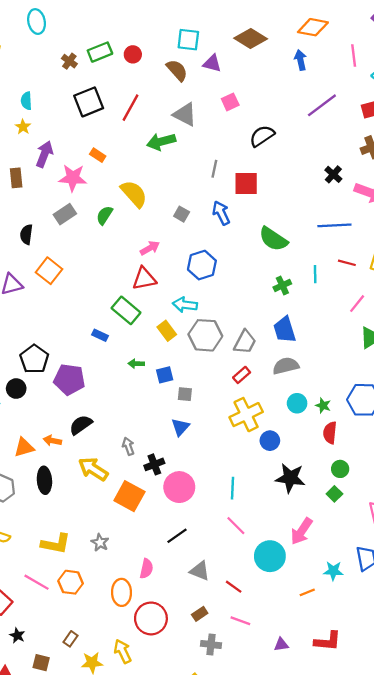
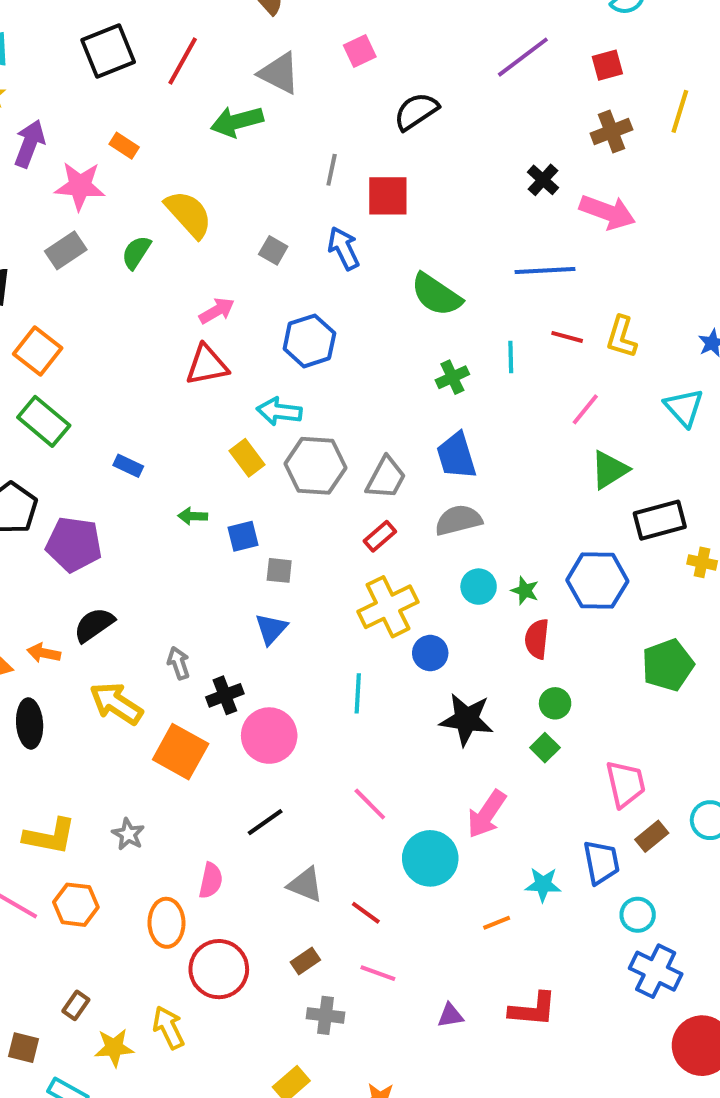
green rectangle: (126, 310) -> (44, 421), moved
cyan line: (233, 488) -> (358, 693), moved

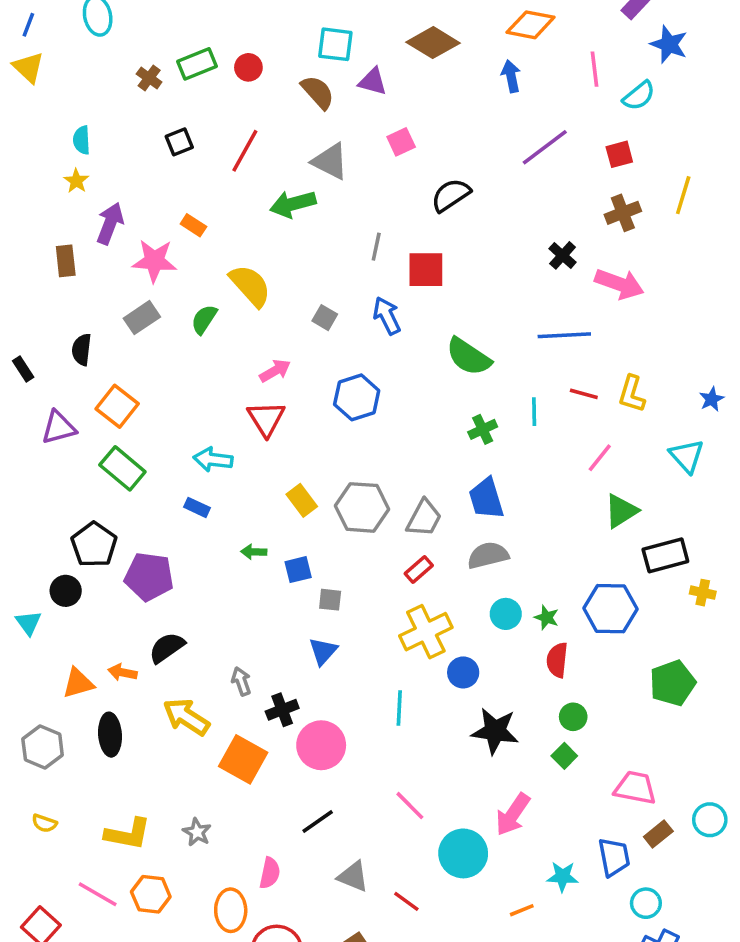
black square: (108, 51) -> (179, 142), size x0.6
red triangle: (207, 365) -> (266, 419), turned -51
cyan arrow: (279, 411) -> (213, 460), moved
pink trapezoid: (626, 784) -> (635, 788), turned -66

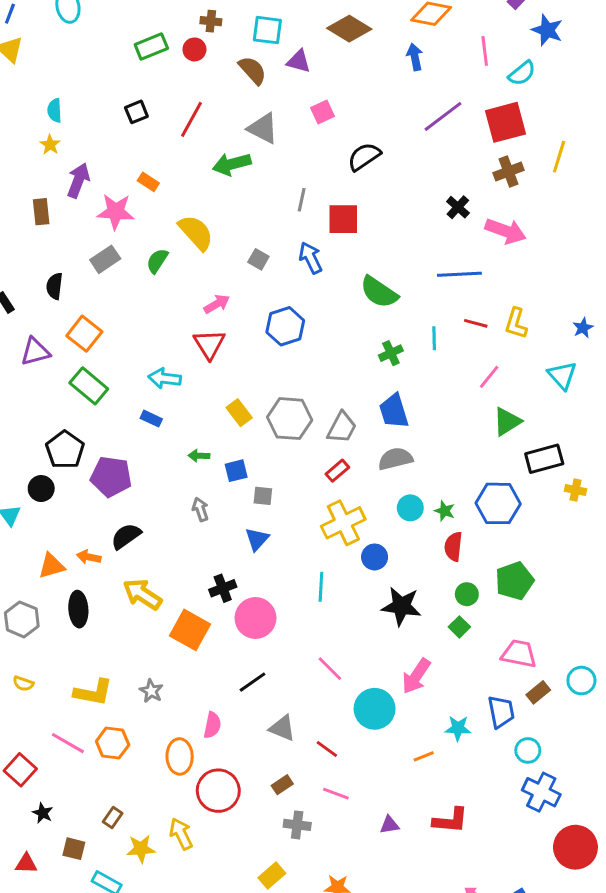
brown cross: (149, 78) -> (211, 21), moved, turned -30
red square: (619, 154) -> (506, 122), size x1.8
gray arrow: (241, 681) -> (200, 509), moved
green pentagon: (673, 683) -> (514, 581), moved

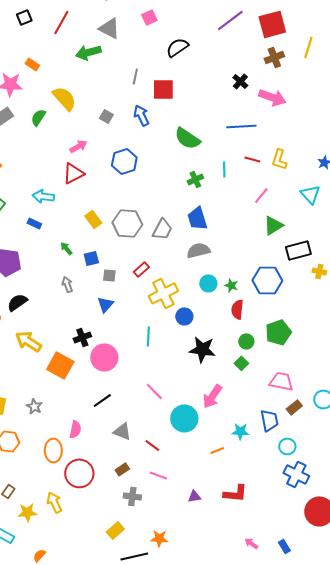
red triangle: (209, 344) -> (73, 173), turned 35
green arrow: (199, 456) -> (66, 248), turned 48
red rectangle: (337, 471) -> (141, 269), moved

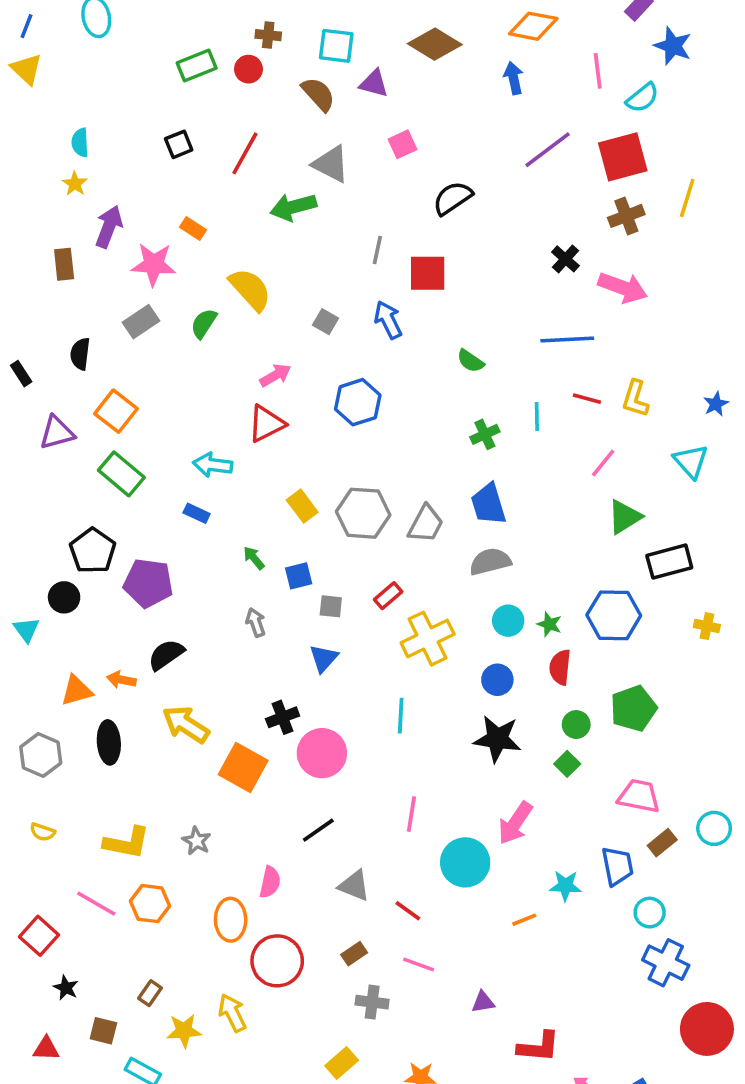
green semicircle: (187, 138) -> (471, 361), size x0.6
yellow cross: (319, 271) -> (707, 626), moved
blue circle: (184, 316) -> (497, 680), moved
pink line: (154, 391) -> (411, 814), turned 54
red L-shape: (235, 493) -> (539, 1047), moved

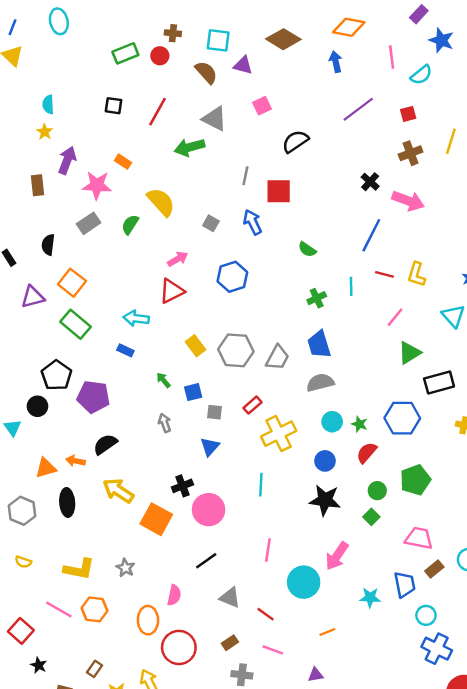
black square: (179, 144) -> (114, 106), turned 30
red square: (623, 157) -> (408, 114), size x0.5
blue line: (567, 340) -> (371, 235), turned -60
red semicircle: (560, 667) -> (367, 453), turned 35
orange line: (524, 920) -> (327, 632), moved

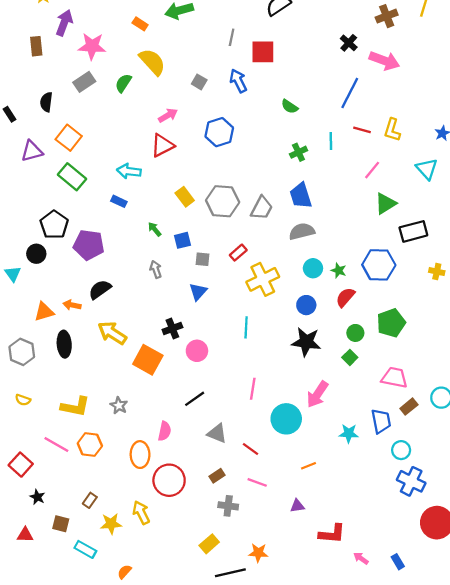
orange rectangle: (123, 162) -> (140, 24), moved
pink circle: (209, 510) -> (197, 351), size x0.7

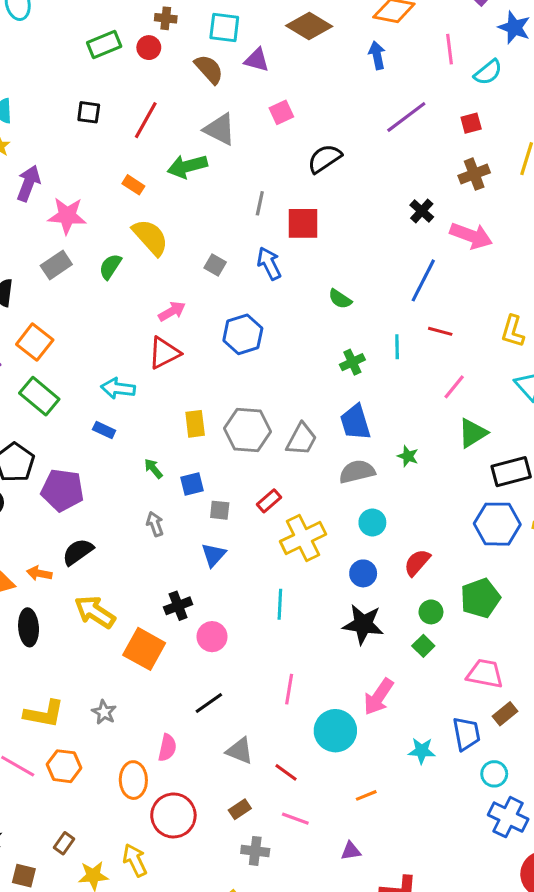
yellow L-shape: (392, 130) -> (513, 331), moved
yellow rectangle: (185, 197) -> (195, 424), turned 30
blue hexagon: (379, 265) -> (497, 524), moved
green star: (339, 270) -> (408, 456), moved

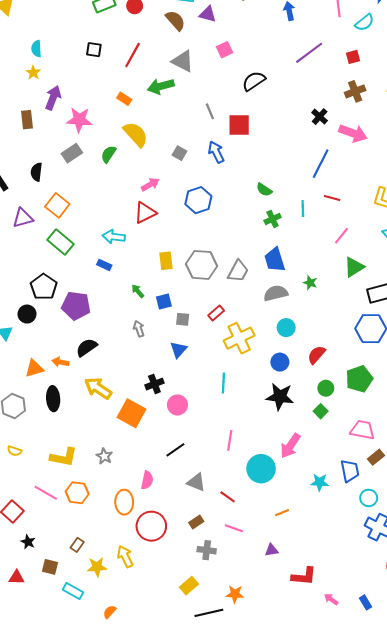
gray line: (260, 203) -> (210, 111), turned -35
green semicircle: (340, 299) -> (264, 190), moved

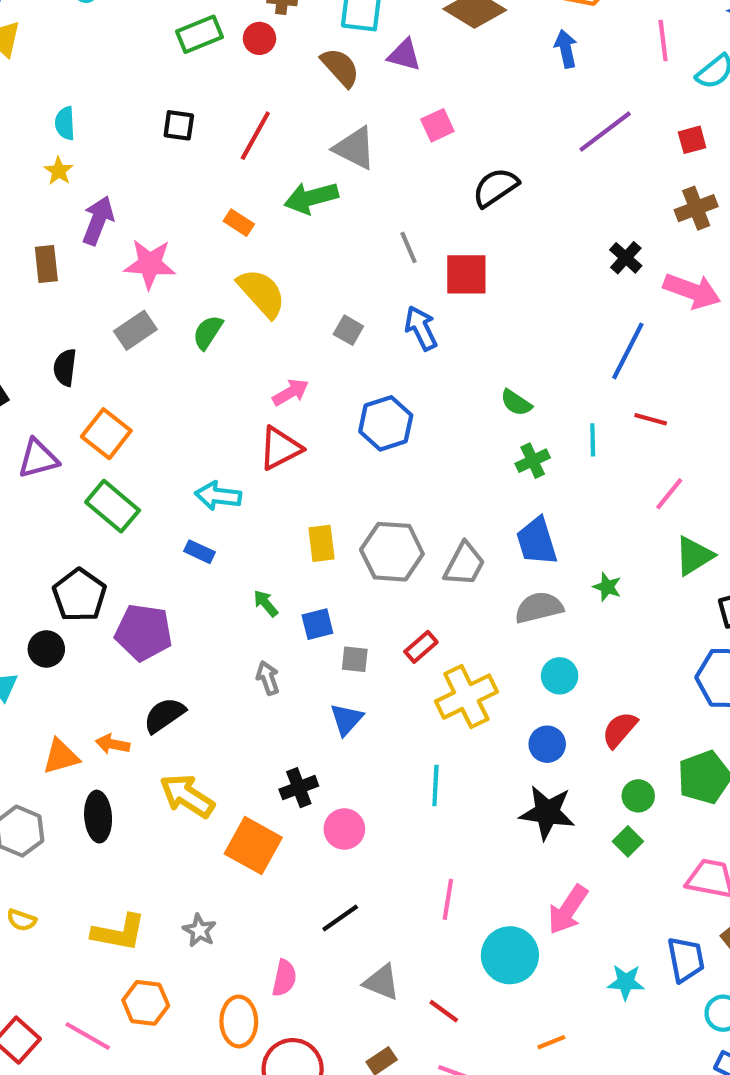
pink line: (46, 493) -> (88, 1036), moved

